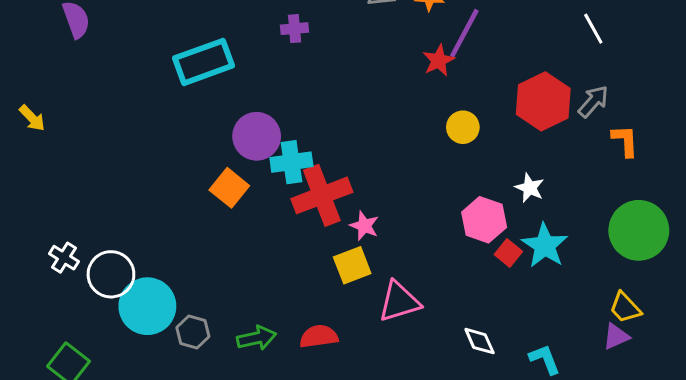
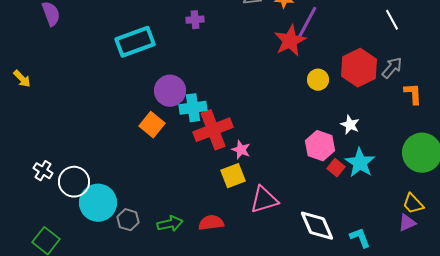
red star: (439, 60) -> (290, 41), size x1.5
yellow circle: (463, 127) -> (318, 80), moved
white diamond: (480, 341) -> (317, 226), size x1.6

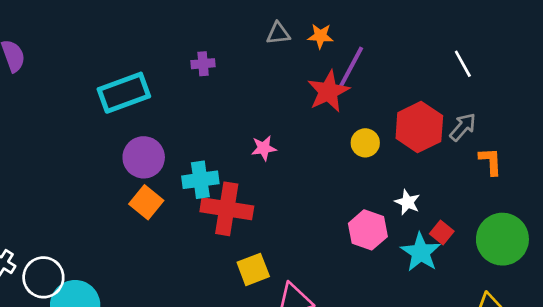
purple circle: (170, 91) -> (144, 157), moved
red cross: (213, 130) -> (227, 209), turned 30
pink star: (241, 150) -> (264, 148), moved, turned -30
red square: (336, 168) -> (442, 233), moved

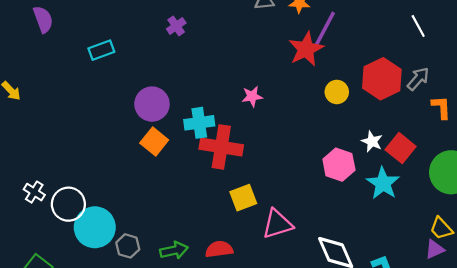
purple cross: (203, 64) -> (176, 26), moved, turned -30
cyan rectangle: (124, 93) -> (101, 50), moved, size x0.6
red square: (442, 233) -> (401, 148), moved, size x1.5

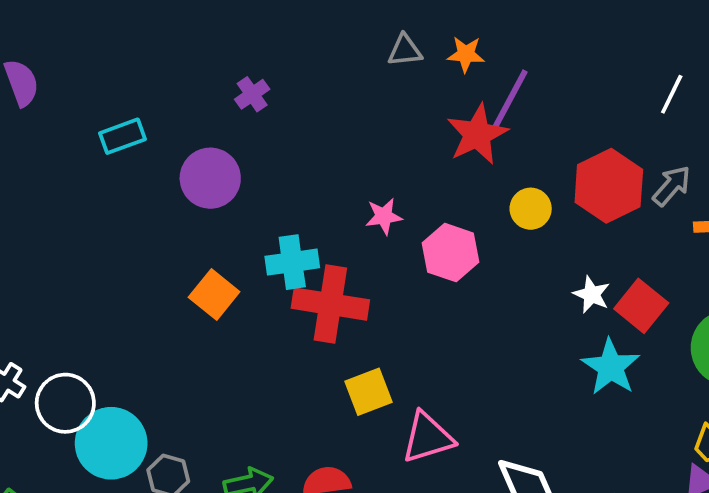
white line: (418, 26) -> (672, 94), turned 55
purple circle: (152, 104) -> (210, 178), moved
pink hexagon: (339, 165) -> (451, 253), moved

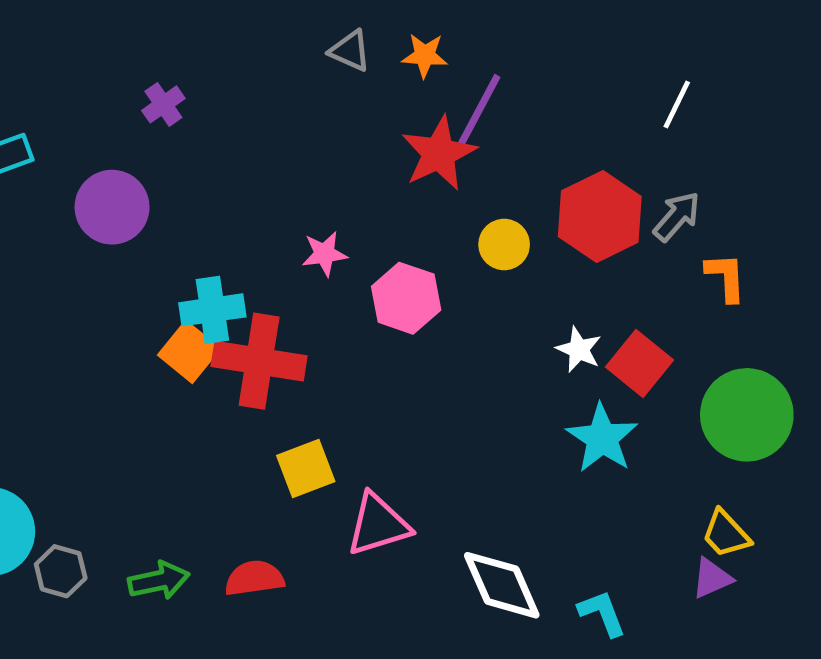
gray triangle: (405, 50) -> (350, 51), turned 30
orange square: (214, 294) -> (189, 352), moved

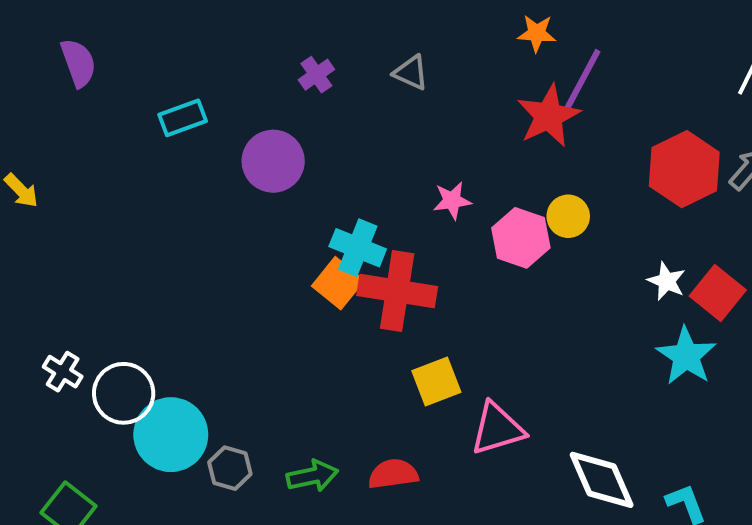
gray triangle: (350, 51) -> (411, 73), moved
yellow circle: (504, 244) -> (568, 216), moved
cyan cross: (212, 310) -> (358, 248), turned 30

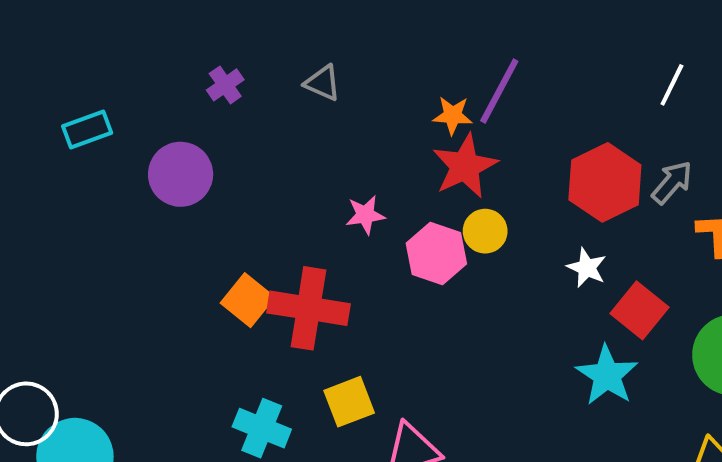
orange star: (537, 33) -> (453, 115), moved
red star: (549, 116) -> (465, 166), moved
cyan cross: (358, 248) -> (262, 428), moved
white star: (667, 281) -> (587, 268), moved

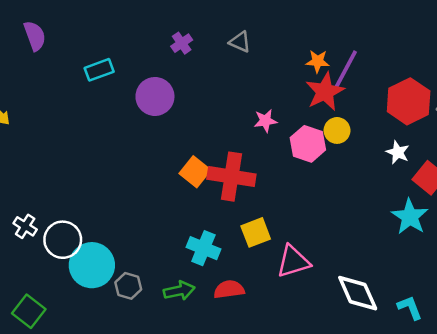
purple line: (499, 91) -> (346, 70), moved

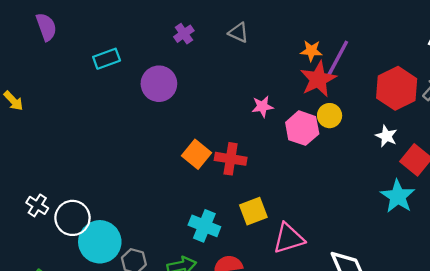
red cross: (231, 177) -> (231, 159), size x0.7

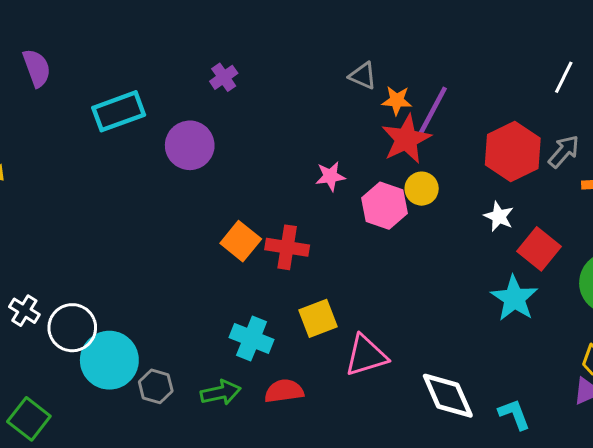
gray triangle: (239, 33) -> (363, 76), moved
cyan rectangle: (107, 59) -> (119, 111), size x1.4

